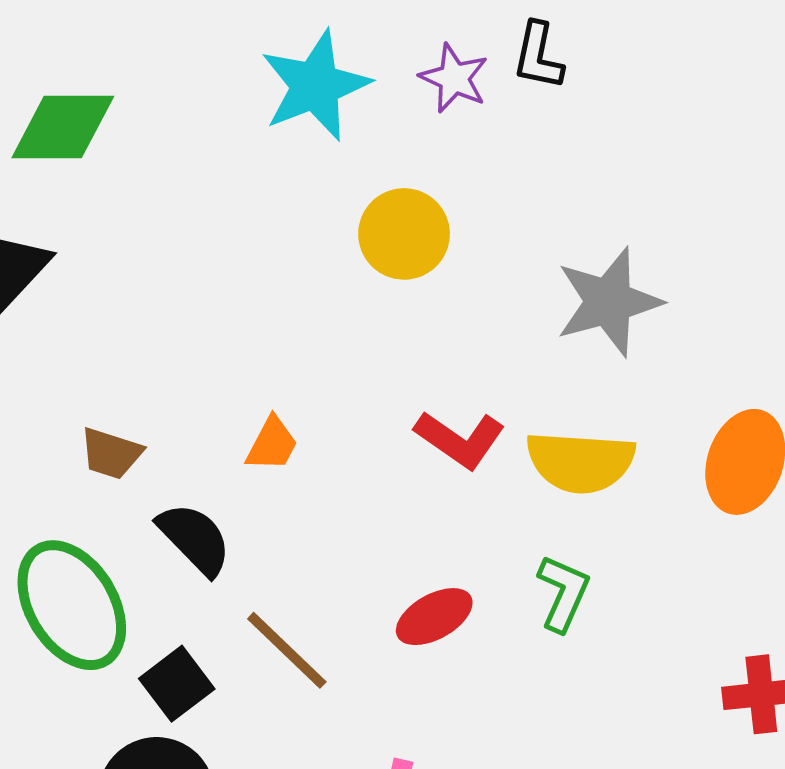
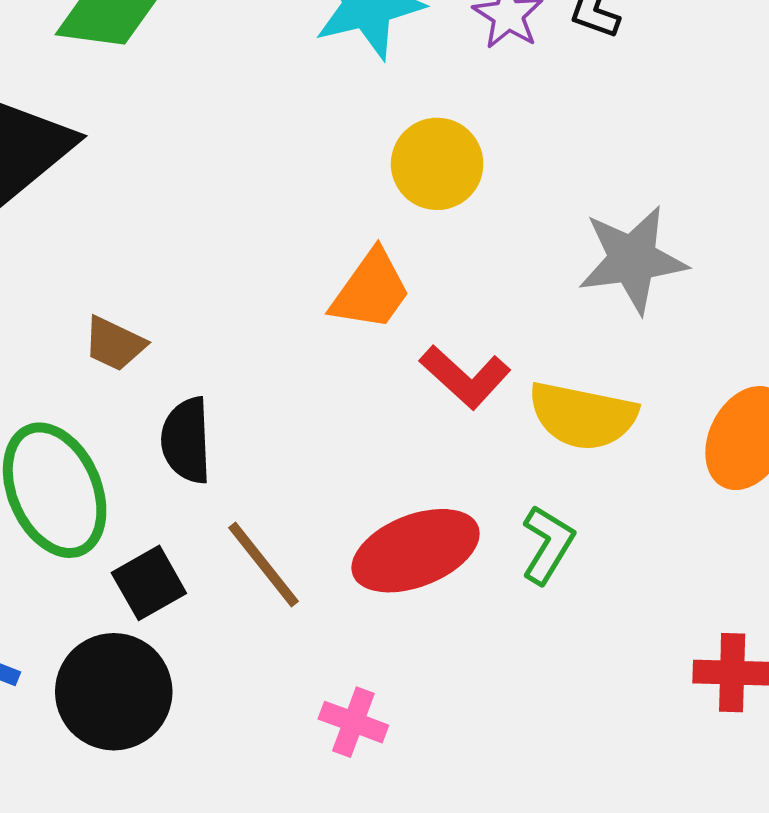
orange trapezoid: (272, 444) -> (371, 290), moved, size x1.5
black semicircle: (195, 539) -> (186, 440), turned -146
red ellipse: (434, 617) -> (416, 551), size x1.6

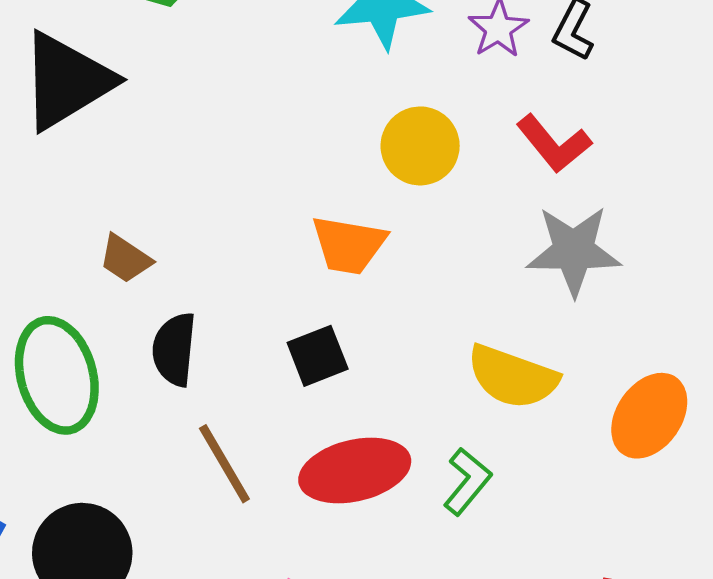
orange trapezoid: (371, 290) -> (349, 245), turned 56
red L-shape: (465, 377) -> (554, 144), moved
black square: (149, 583) -> (318, 356), moved

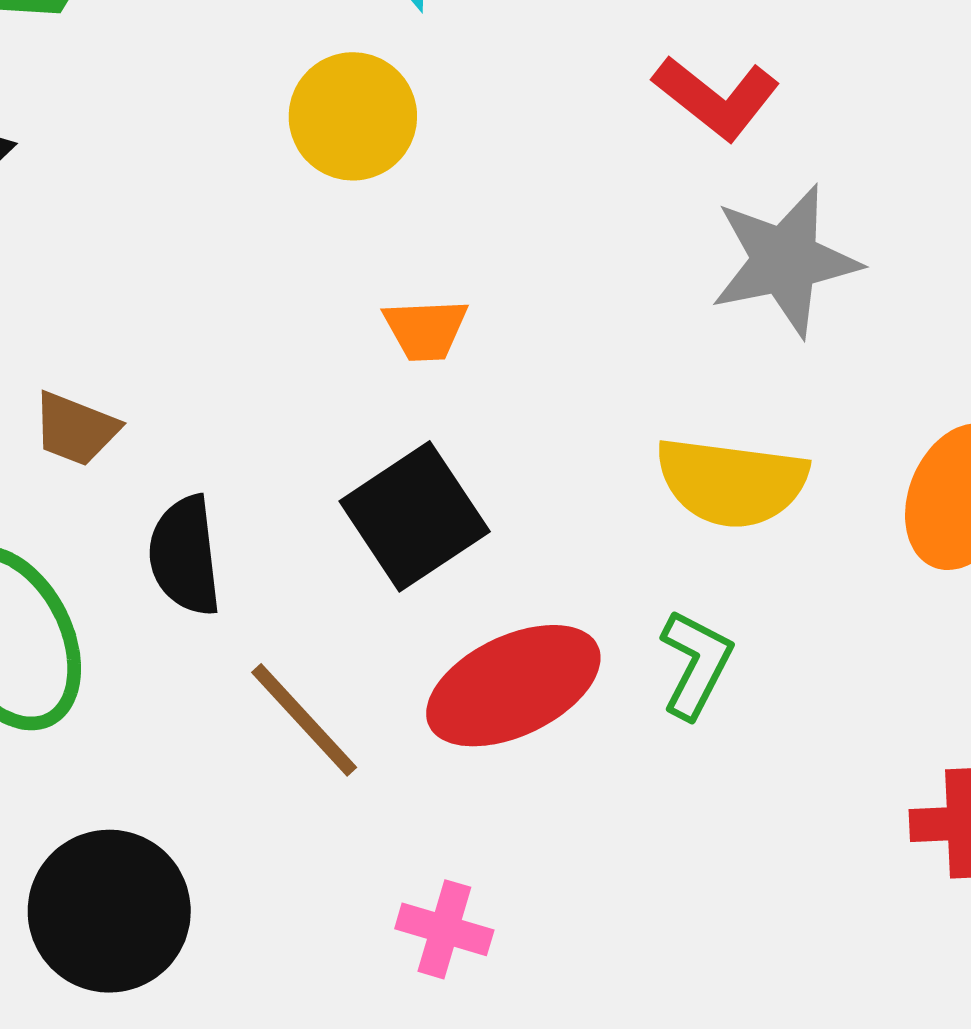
yellow circle: (420, 146) -> (353, 116), moved
orange trapezoid: (349, 245) -> (426, 330), size x0.7
black square: (318, 356) -> (415, 516), size x1.4

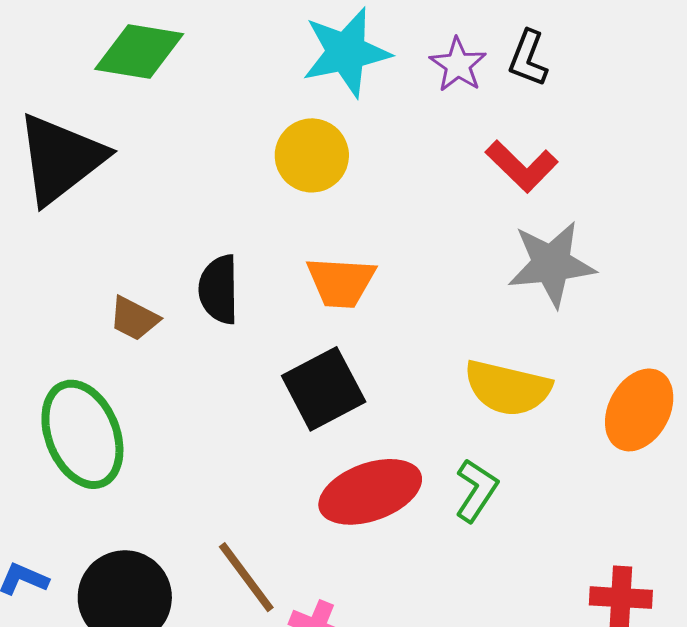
orange trapezoid: (426, 330) -> (341, 282), size x1.4
black semicircle: (185, 556) -> (219, 289), moved
brown line: (304, 720) -> (246, 577), moved

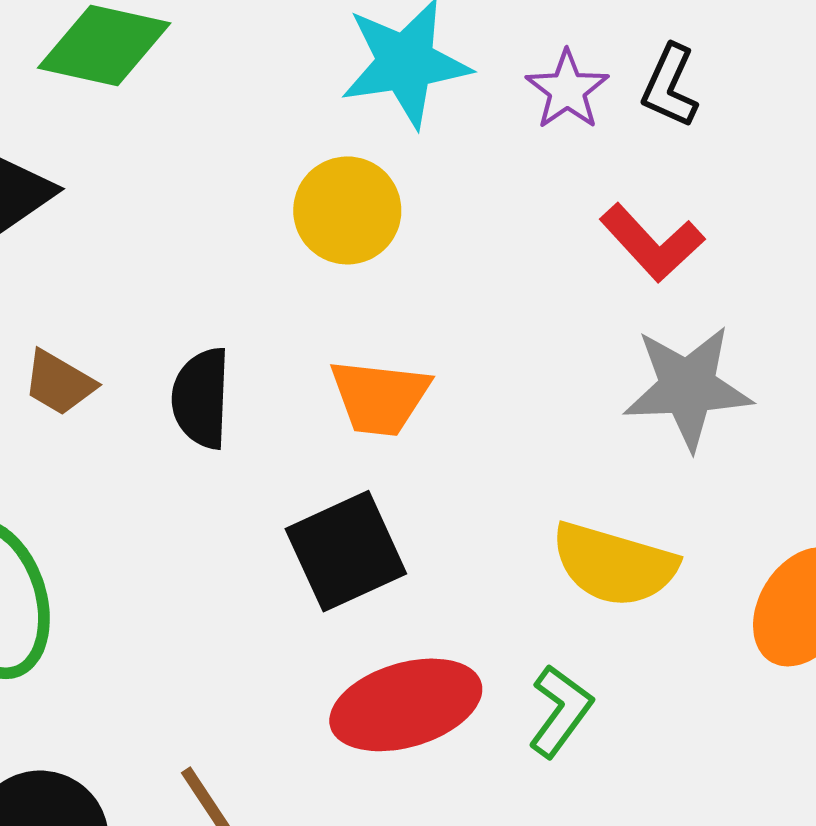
brown trapezoid: (134, 318) -> (59, 383), moved

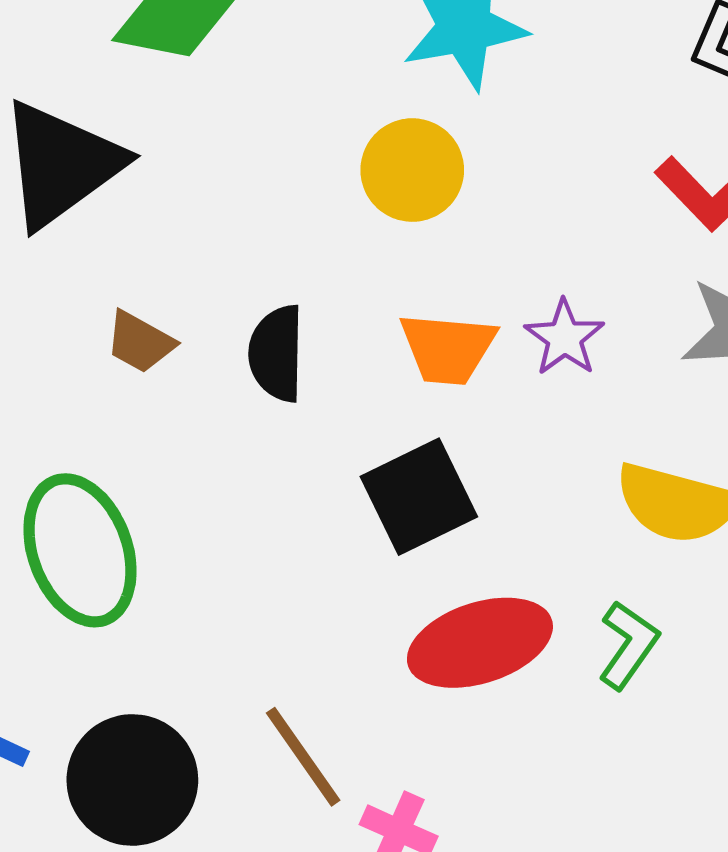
purple star: (567, 90) -> (565, 338), moved

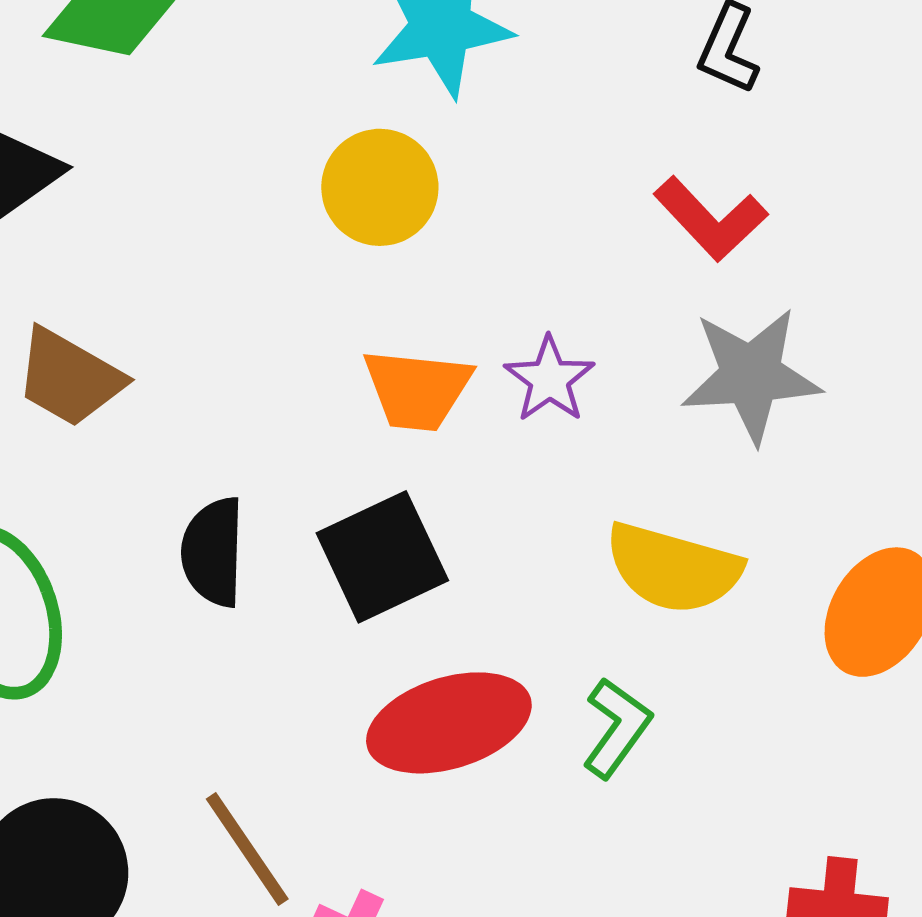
brown trapezoid: (140, 342) -> (69, 378), size x1.4
black semicircle: (277, 353) -> (213, 552), moved

